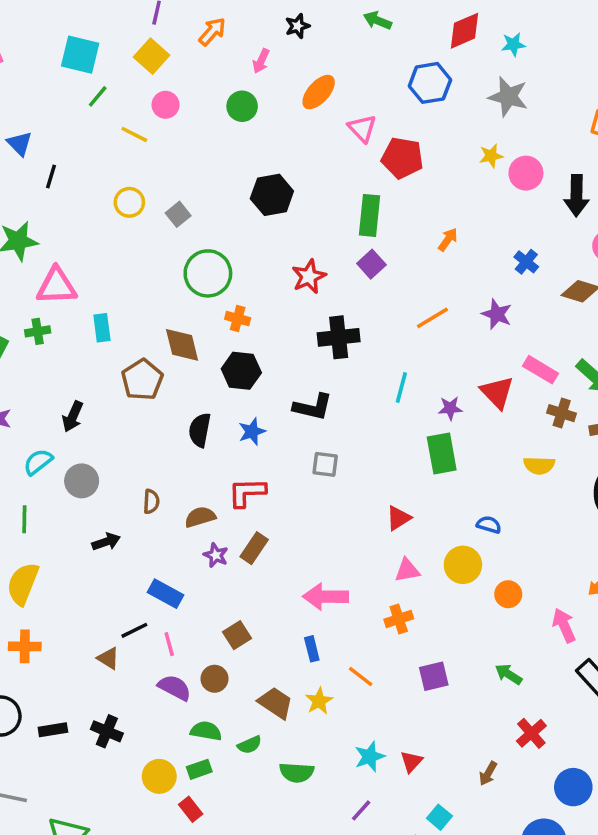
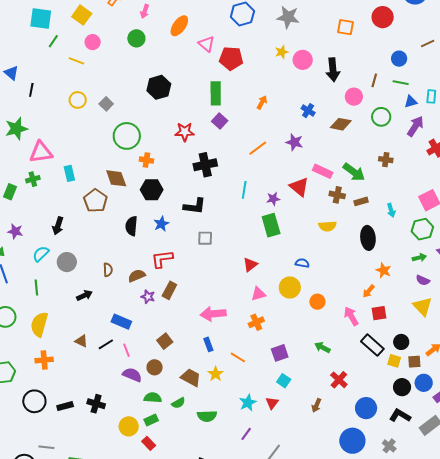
red star: (309, 277) -> (185, 132), turned 30
brown triangle: (108, 658) -> (81, 341), moved
cyan square: (439, 817) -> (284, 381), moved

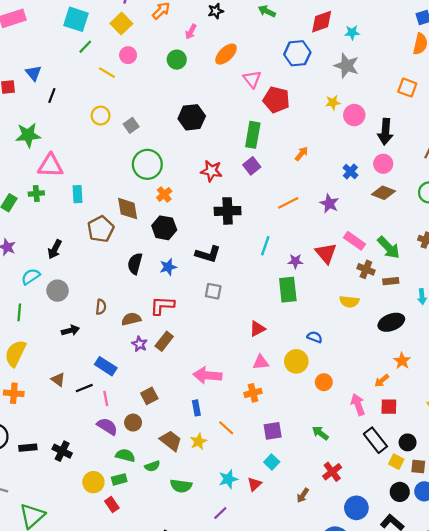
pink circle: (354, 97) -> (383, 164), moved
orange cross: (146, 160) -> (164, 194), turned 32
black ellipse: (368, 238) -> (391, 322), turned 65

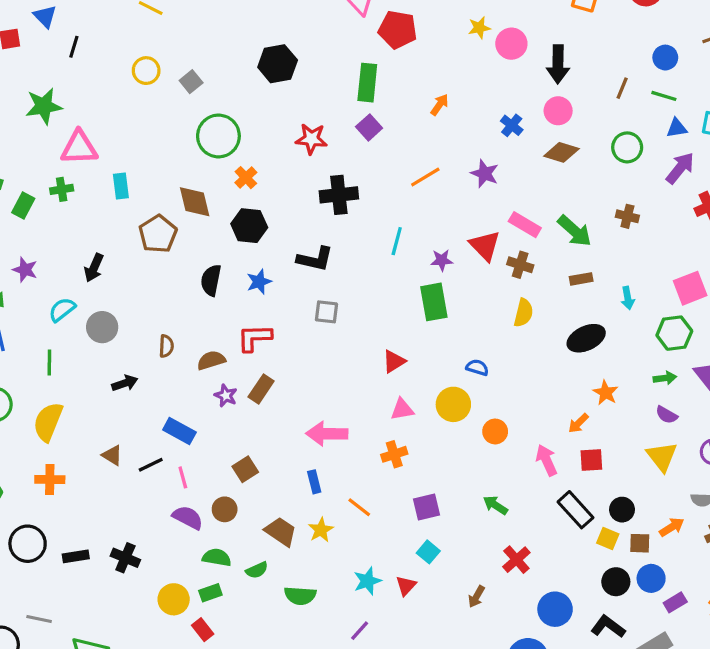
brown cross: (366, 269) -> (520, 265), moved
yellow semicircle: (349, 302) -> (524, 313), turned -78

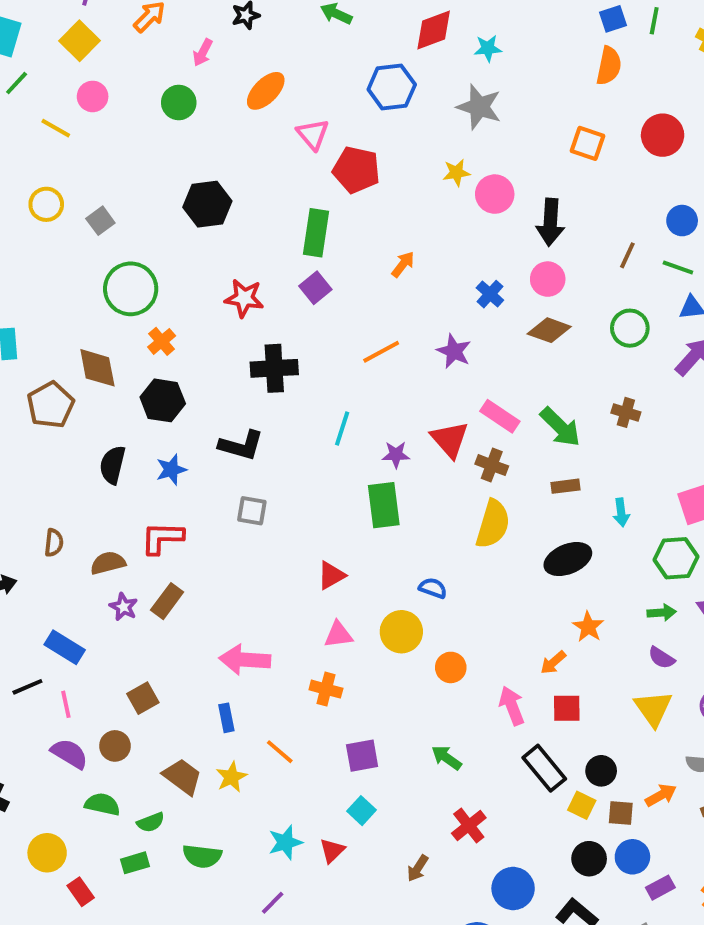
yellow semicircle: (524, 313) -> (493, 524), size x1.4
orange cross: (394, 454) -> (326, 689), turned 30
green rectangle: (210, 593) -> (135, 863), moved

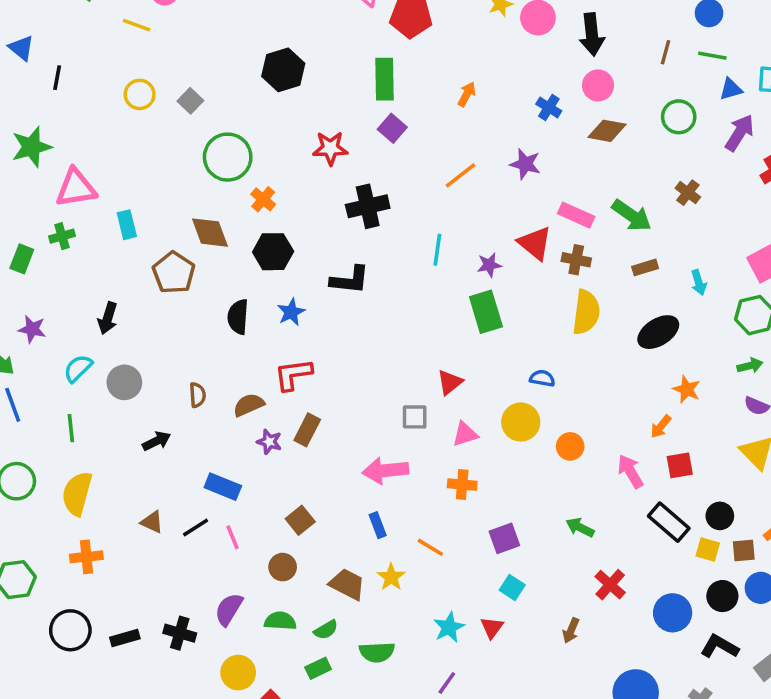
brown cross: (626, 412) -> (688, 193), turned 30
gray square: (252, 511) -> (415, 417), moved
purple semicircle: (69, 754) -> (229, 609), moved, turned -80
blue circle: (513, 888) -> (673, 613), moved

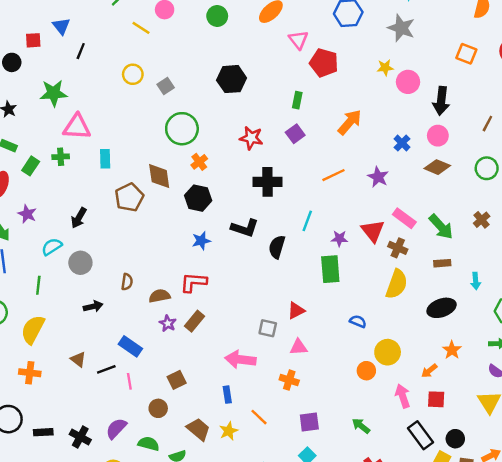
green rectangle: (384, 79) -> (297, 100), size x0.6
orange arrow: (467, 94) -> (350, 122), size x1.6
black semicircle: (238, 317) -> (277, 247), moved
yellow circle: (521, 422) -> (388, 352), moved

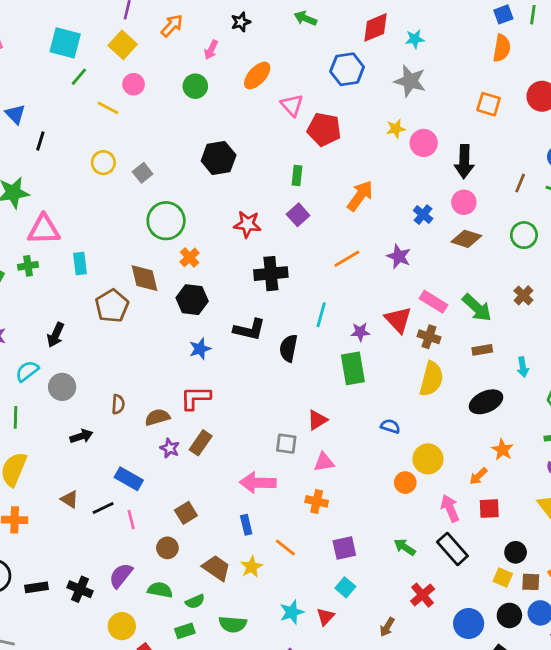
black rectangle: (421, 435) -> (452, 549), moved

